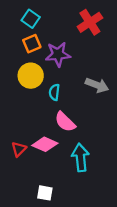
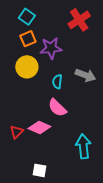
cyan semicircle: (54, 92) -> (57, 82), moved
cyan arrow: (80, 157) -> (83, 146), moved

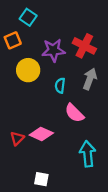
red cross: (79, 20) -> (84, 46), moved, turned -30
orange square: (28, 39) -> (13, 40), moved
gray arrow: (85, 75) -> (90, 79), turned -90
pink semicircle: (57, 108) -> (74, 113), moved

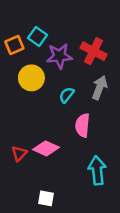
cyan square: (28, 17) -> (37, 37), moved
cyan semicircle: (60, 86) -> (67, 95), turned 32
pink semicircle: (74, 113) -> (83, 125), turned 50

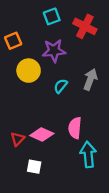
cyan square: (37, 37) -> (52, 16), moved, turned 35
red cross: (93, 51) -> (85, 26), moved
pink semicircle: (83, 125) -> (75, 128), moved
white square: (46, 198) -> (34, 167), moved

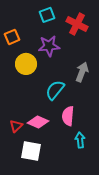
cyan semicircle: (61, 86) -> (55, 90), moved, size x1.5
cyan arrow: (88, 154) -> (80, 140), size x0.7
white square: (34, 167) -> (31, 151), size x1.5

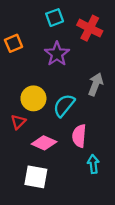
purple star: (49, 46) -> (57, 54), turned -30
yellow circle: (26, 64) -> (33, 98), moved
red triangle: (16, 126) -> (18, 122), moved

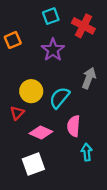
white square: (36, 177) -> (33, 164), turned -30

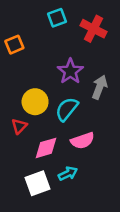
purple star: (53, 50) -> (70, 71), moved
pink semicircle: (74, 126) -> (83, 141), turned -114
pink diamond: (41, 133) -> (46, 148), turned -40
cyan arrow: (87, 152) -> (68, 174), moved, turned 70

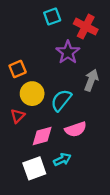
orange square: (14, 45) -> (18, 69), moved
purple star: (70, 71) -> (68, 52), moved

